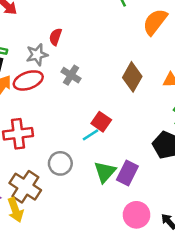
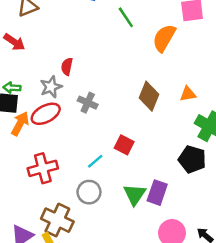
cyan line: (91, 135) -> (95, 161), moved

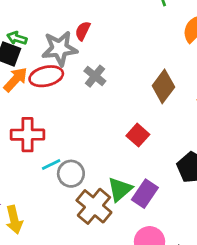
gray star: (51, 87) -> (60, 48), size x1.4
red square: (124, 145) -> (138, 135), moved
cyan line: (95, 161) -> (51, 164), moved
brown cross: (57, 220) -> (94, 206), moved

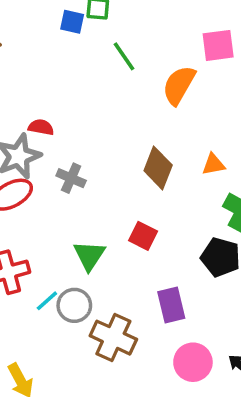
red semicircle: (83, 31) -> (41, 127), turned 90
green triangle: (120, 189) -> (89, 255), moved
purple rectangle: (145, 194) -> (171, 305), turned -32

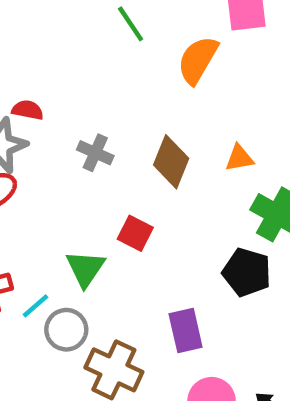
gray cross: (71, 178) -> (95, 153), moved
red square: (143, 236) -> (135, 233), moved
cyan line: (47, 301) -> (36, 306), moved

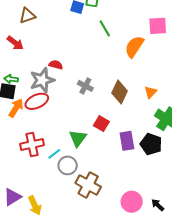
orange triangle: (239, 158) -> (151, 92), turned -40
purple rectangle: (186, 331) -> (127, 141), moved

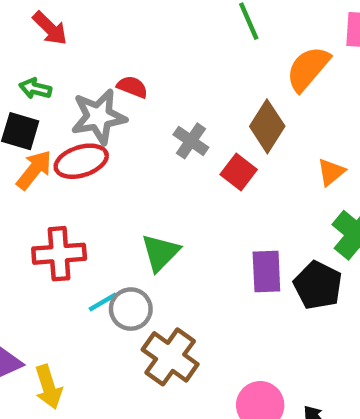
green arrow: (11, 79) -> (35, 89), moved
brown diamond: (120, 92) -> (267, 126), moved
red square: (101, 124) -> (239, 172), moved
cyan line: (54, 154) -> (103, 302), moved

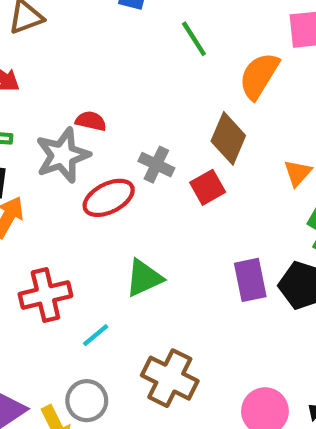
red ellipse: (81, 161) -> (109, 198), moved
red square: (239, 172) -> (208, 187), turned 32
green triangle: (160, 252) -> (144, 278), turned 30
gray circle: (131, 309) -> (87, 401), moved

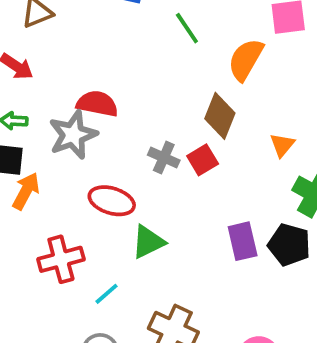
red semicircle: (91, 121) -> (97, 104), size x1.5
gray cross: (156, 165) -> (164, 158), moved
red ellipse: (109, 198) -> (112, 201), moved, turned 45

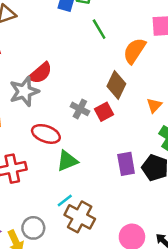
red semicircle: (97, 104) -> (40, 73), turned 125
cyan line: (106, 294) -> (65, 201), moved

